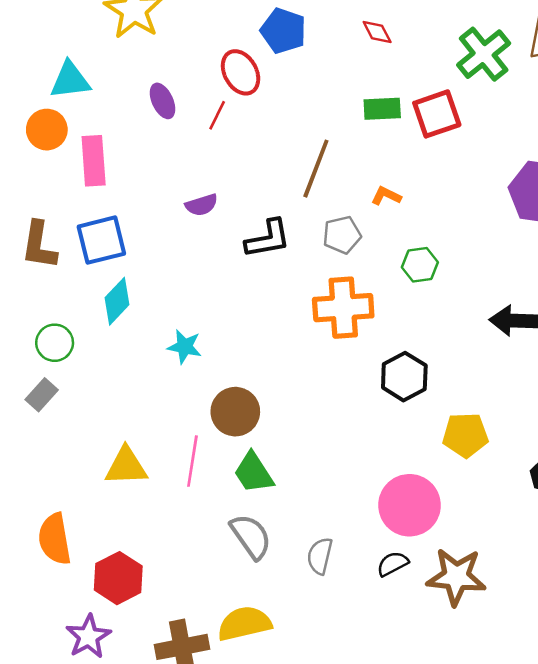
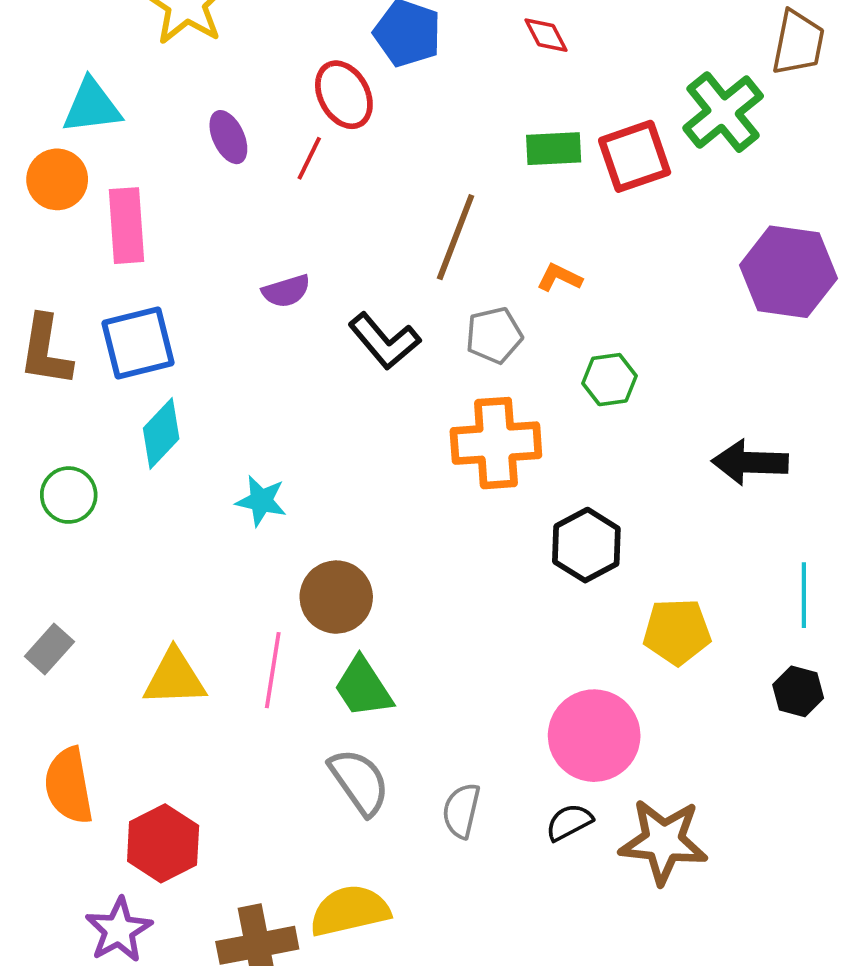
green cross: (484, 54) -> (723, 112), moved
black L-shape: (268, 239) -> (384, 341), turned 60
gray rectangle: (42, 395) -> (49, 649), moved

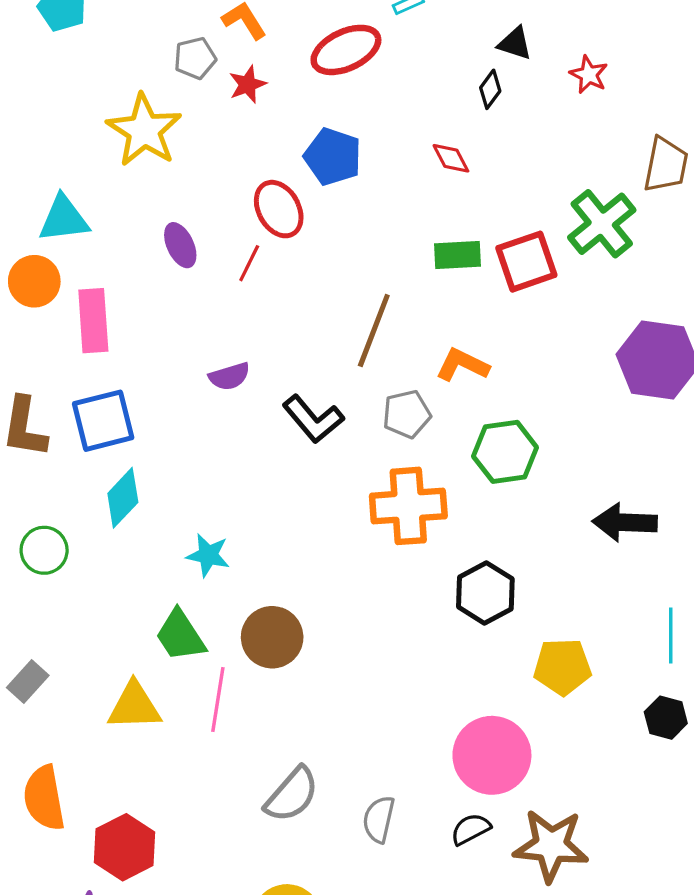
orange L-shape: (559, 278) -> (462, 365), size x1.4
green hexagon: (610, 380) -> (505, 452), size x1.4
green trapezoid: (363, 687) -> (180, 636), moved
gray semicircle: (359, 782) -> (292, 795), turned 76

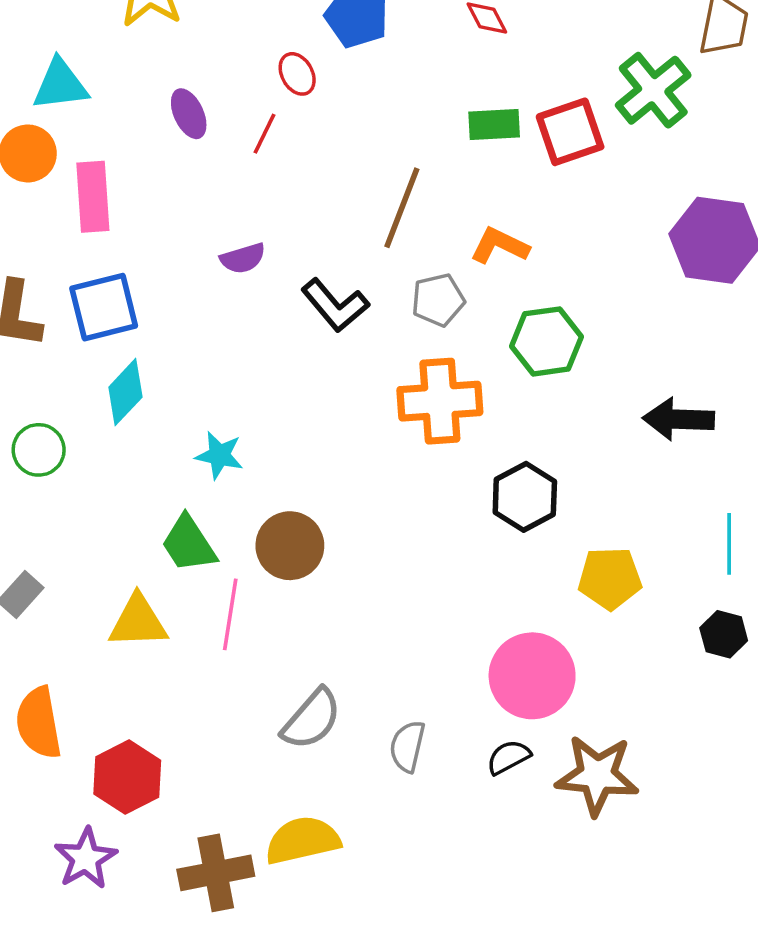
red ellipse: (279, 209) -> (297, 74), size x0.7

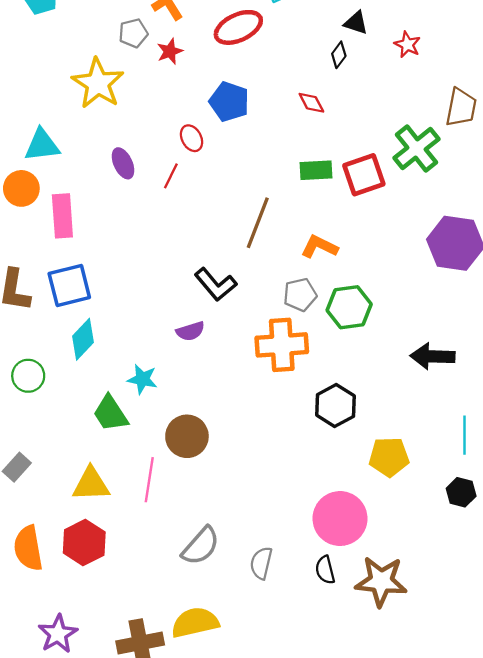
purple semicircle: (243, 258) -> (190, 331), moved
gray pentagon: (438, 300) -> (300, 295), moved
green trapezoid: (189, 544) -> (110, 413), moved
black semicircle: (509, 757) -> (325, 570), turned -76
red hexagon: (127, 777) -> (84, 543), moved

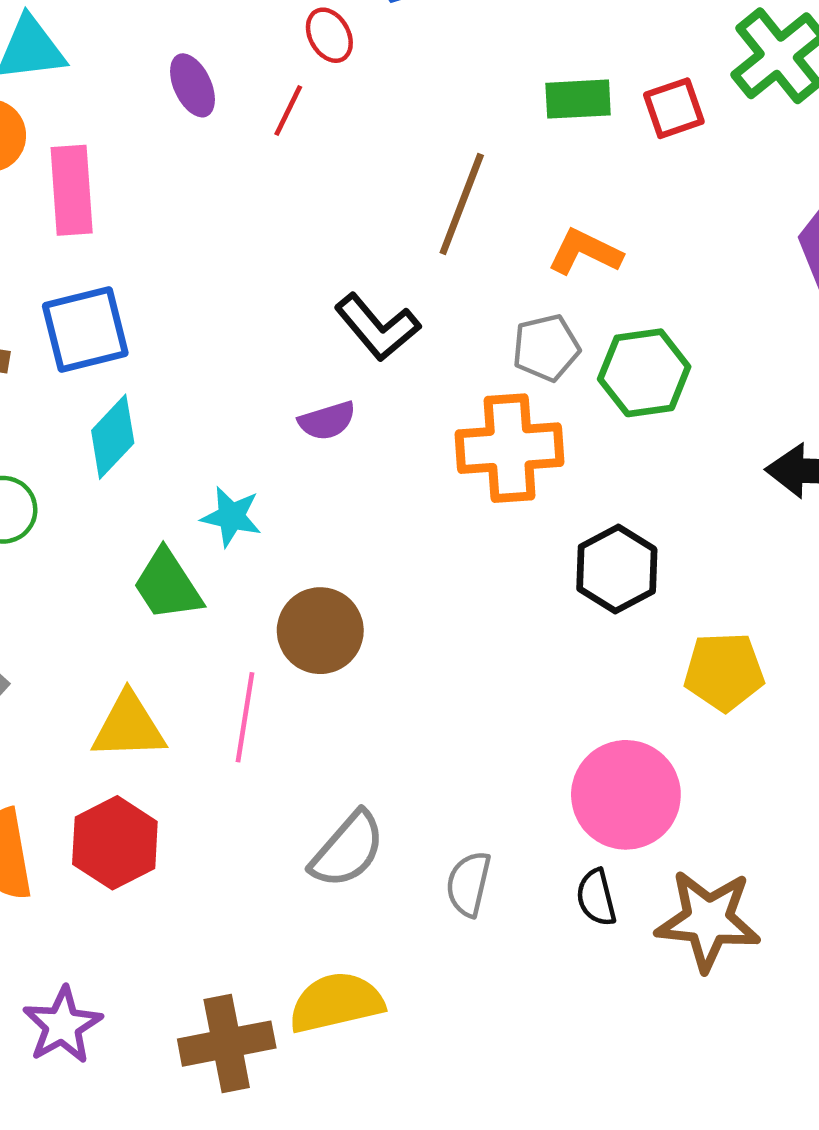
red square: (364, 175) -> (674, 108), size x0.7

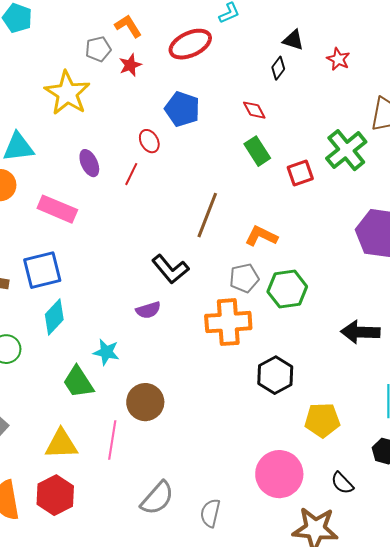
green rectangle: (578, 99) -> (257, 151), moved, turned 60
pink rectangle: (72, 190) -> (57, 209), moved, turned -63
black semicircle: (596, 898) -> (342, 483), moved, turned -30

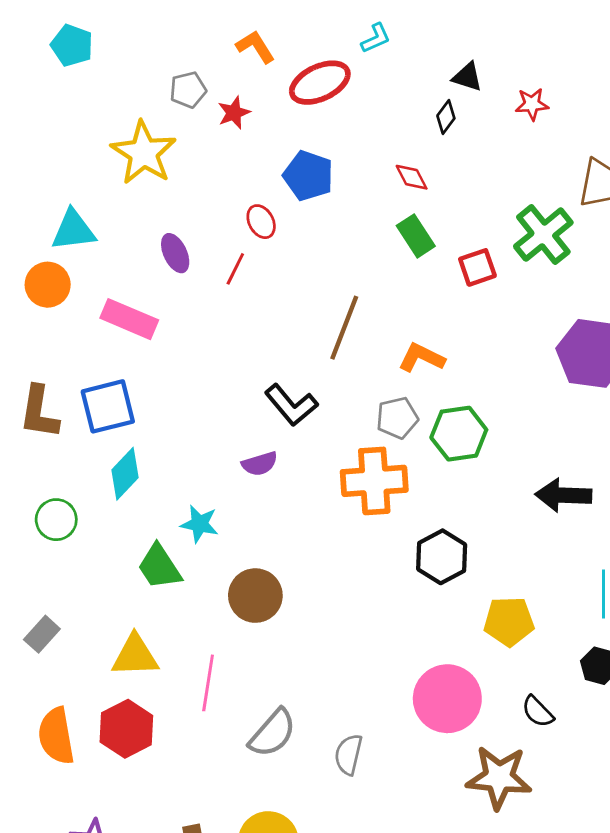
orange L-shape: (128, 26) -> (255, 47), moved
red star: (338, 59) -> (532, 104), turned -30
pink line: (112, 440) -> (208, 683), moved

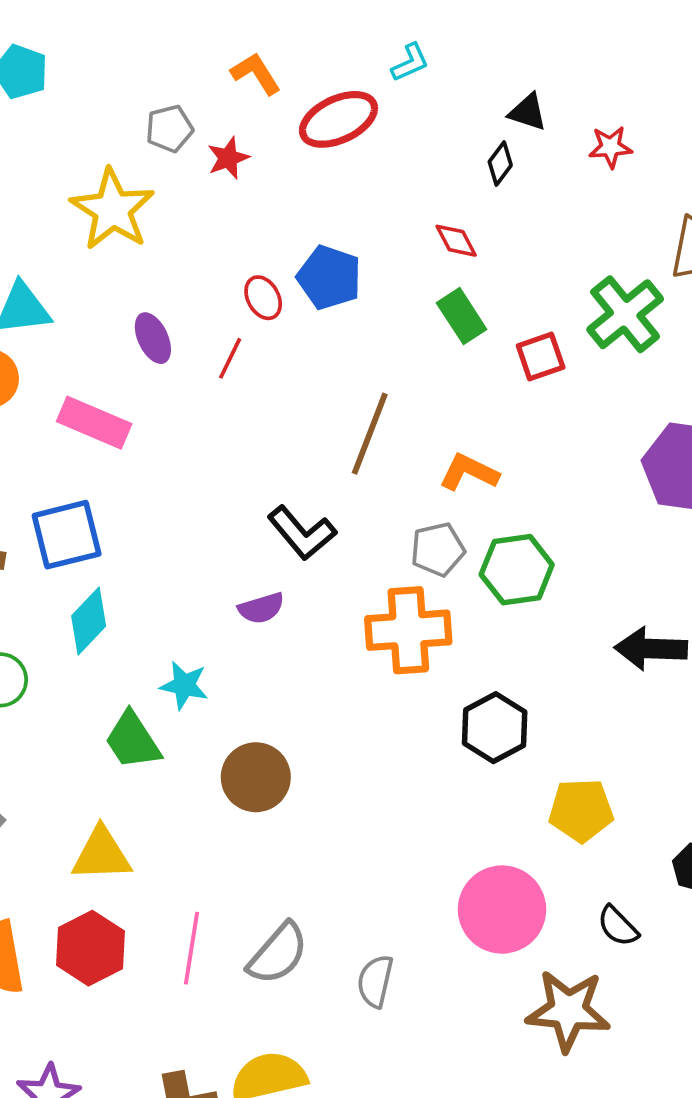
blue pentagon: (308, 176) -> (329, 277), moved
pink line: (208, 683) -> (191, 948), moved

